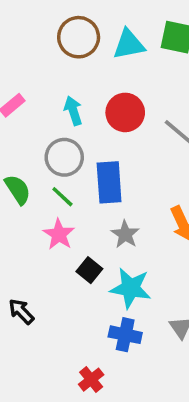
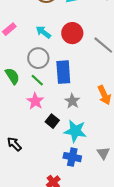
cyan arrow: (73, 111) -> (43, 32), turned -35

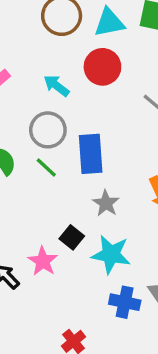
red circle: (72, 33) -> (102, 67), moved
pink star: (35, 101) -> (43, 261), moved
blue cross: (72, 157) -> (125, 302), moved

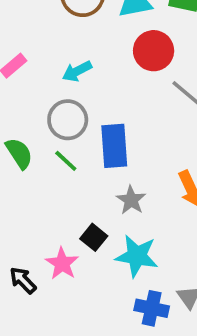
red circle: (102, 67) -> (154, 51), moved
cyan arrow: (56, 86) -> (77, 71), turned -64

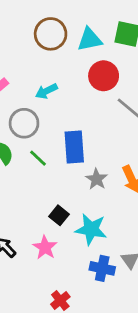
gray circle: (68, 120) -> (24, 123), moved
gray star: (131, 200) -> (97, 179), moved
pink star: (62, 263) -> (45, 247), moved

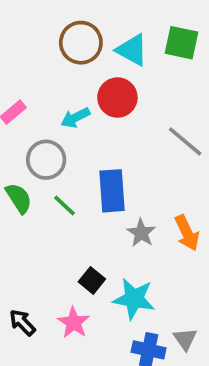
cyan triangle: (90, 39) -> (132, 50), turned 40
red circle: (104, 76) -> (117, 98), moved

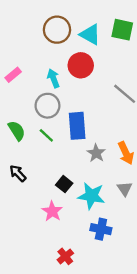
cyan arrow: (75, 118) -> (53, 78), turned 96
gray circle: (46, 160) -> (47, 106), moved
black arrow: (22, 323) -> (18, 173), moved
gray triangle: (185, 339) -> (125, 189), moved

